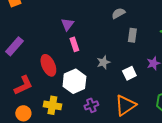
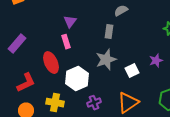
gray rectangle: (132, 35) -> (109, 32), moved
pink rectangle: (74, 44) -> (66, 42), moved
gray star: (103, 62) -> (106, 60), size x1.5

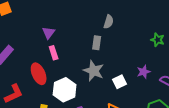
gray semicircle: (121, 11) -> (109, 22), turned 136
purple triangle: (70, 22) -> (49, 33), moved
gray star: (106, 60) -> (94, 71), turned -30

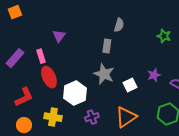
green star: (158, 40) -> (164, 36), moved
pink rectangle: (54, 53) -> (41, 56), moved

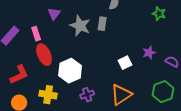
gray star: (104, 74) -> (80, 26), moved

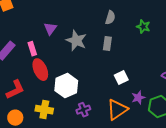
green star: (159, 14) -> (143, 27), moved
gray rectangle: (102, 24) -> (107, 44), moved
purple star: (149, 53) -> (138, 98), moved

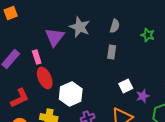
purple triangle: (50, 29) -> (55, 37), size x1.5
gray star: (76, 41) -> (80, 27), moved
purple star: (138, 98) -> (143, 96), moved

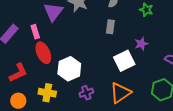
white square: (126, 86) -> (124, 61), size x1.5
purple star: (143, 96) -> (141, 44), moved

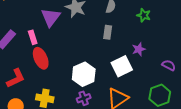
white hexagon: (69, 69) -> (84, 74), moved

